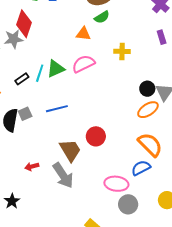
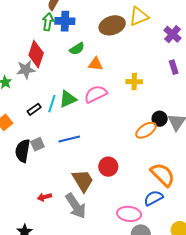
green semicircle: (102, 17) -> (77, 49), moved
orange ellipse: (148, 110) -> (146, 130), moved

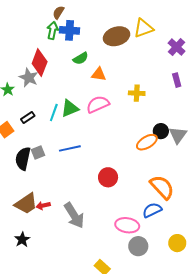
gray star: (26, 70) -> (29, 78), turned 30
black rectangle: (34, 109) -> (28, 118), moved
brown trapezoid: (83, 181) -> (26, 204), moved, turned 85

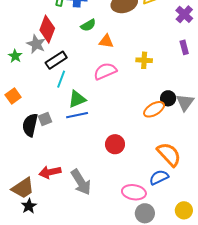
green triangle: (70, 108) -> (77, 99), moved
black rectangle: (28, 118) -> (56, 60), moved, size x1.5
brown trapezoid: (26, 204) -> (23, 188), moved
red arrow: (43, 206) -> (50, 172), size x1.5

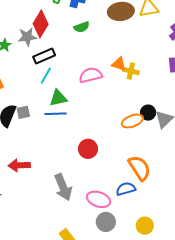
orange triangle: (106, 41) -> (119, 64), moved
gray star: (36, 44) -> (27, 37), turned 30
gray arrow: (81, 182) -> (63, 187), moved

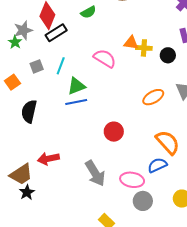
gray star: (27, 37) -> (23, 30), moved
black rectangle: (44, 56) -> (56, 33), moved
pink semicircle: (91, 75) -> (105, 58), turned 55
gray square: (23, 112) -> (37, 66), moved
black circle: (148, 113) -> (168, 55), moved

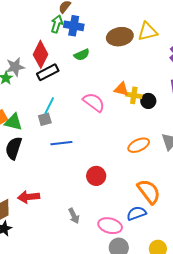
black circle: (168, 55) -> (148, 101), moved
gray square: (37, 66) -> (45, 119), moved
green triangle: (76, 86) -> (13, 122), moved, turned 30
gray arrow: (95, 173) -> (74, 216), size x0.6

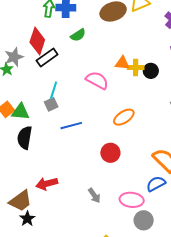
orange ellipse: (139, 145) -> (124, 117), moved

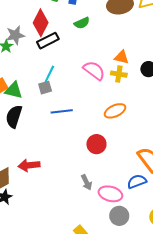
yellow cross: (136, 68) -> (119, 74), moved
gray arrow: (94, 196) -> (87, 182), moved

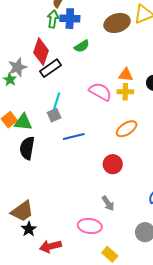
red arrow: (29, 165) -> (50, 246), moved
pink ellipse: (110, 194) -> (90, 226), moved

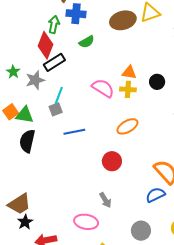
green arrow: (53, 19) -> (54, 24), moved
gray star: (17, 67) -> (35, 80), moved

